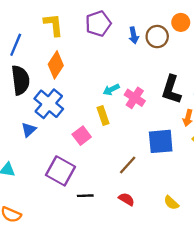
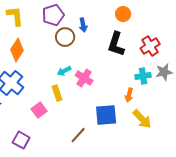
brown circle: (157, 37) -> (65, 37), moved
black L-shape: (171, 90) -> (116, 44), moved
purple square: (61, 171) -> (21, 140), size x0.7

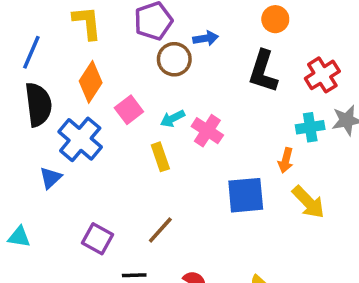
blue arrow: (83, 25) -> (206, 38), turned -88
pink square: (39, 110) -> (129, 110), moved
brown line: (78, 135) -> (160, 230), moved

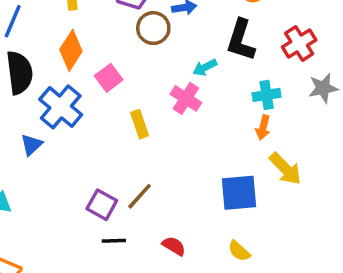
cyan arrow: (172, 118) -> (205, 68), moved
cyan cross: (310, 127) -> (267, 95), moved
blue square: (246, 195) -> (239, 193), moved
purple square: (98, 239) -> (102, 205), moved

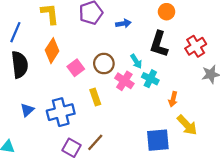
brown circle: (153, 28) -> (104, 64), moved
cyan arrow: (205, 68) -> (136, 61), turned -96
cyan cross: (267, 95) -> (150, 79), moved, turned 35
blue cross: (61, 107) -> (61, 112), moved, turned 36

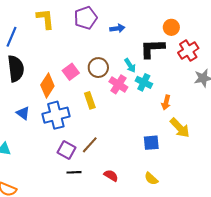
orange circle: (167, 12) -> (171, 27), moved
black L-shape: (159, 44) -> (152, 48), turned 70
orange diamond: (52, 51) -> (47, 86), moved
blue triangle: (27, 110) -> (23, 113), turned -40
blue square: (158, 140) -> (151, 143), size x0.7

